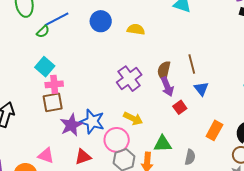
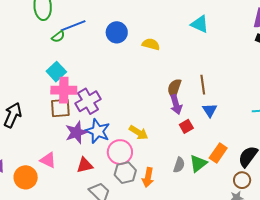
purple cross: (129, 79) -> (88, 101), moved
pink cross: (54, 84) -> (64, 90), size x1.4
green triangle: (163, 144) -> (198, 163), moved, turned -42
gray semicircle: (190, 157) -> (179, 165), moved

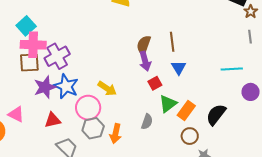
green triangle: (198, 163) -> (168, 104), moved
brown circle: (242, 180) -> (190, 136), moved

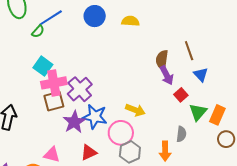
orange arrow: (116, 134) -> (165, 151), moved

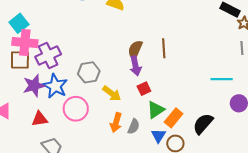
blue triangle: (201, 75) -> (158, 136), moved
yellow arrow: (135, 110) -> (112, 93), moved
orange arrow: (165, 151) -> (116, 123), moved
gray hexagon: (130, 152) -> (89, 72), moved

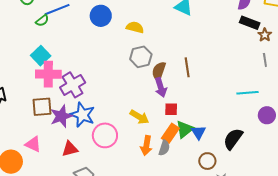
brown square: (20, 60) -> (42, 107), moved
gray hexagon: (89, 72) -> (141, 57), moved
red square: (144, 89) -> (171, 109), turned 32
orange rectangle: (174, 118) -> (170, 133), moved
blue triangle: (158, 136) -> (198, 132), moved

